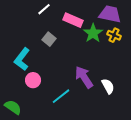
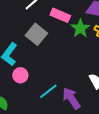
gray square: (49, 39) -> (36, 34), size x1.5
purple arrow: (84, 77) -> (71, 98), moved

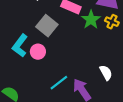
pink circle: (20, 75) -> (38, 52), moved

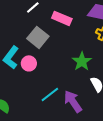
green star: (91, 20) -> (82, 61), moved

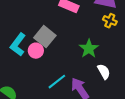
gray square: (38, 37) -> (45, 37), moved

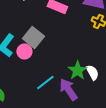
green star: (89, 49) -> (77, 70), moved

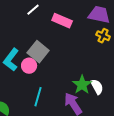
cyan line: (45, 82) -> (38, 97), moved, turned -36

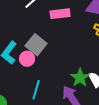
pink rectangle: (62, 21) -> (60, 14), turned -30

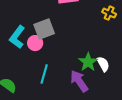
gray square: (36, 45) -> (44, 29), turned 30

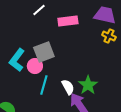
white semicircle: (103, 64) -> (68, 87), moved
cyan line: (44, 74) -> (44, 85), moved

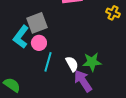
gray square: (44, 52) -> (37, 23), moved
green star: (88, 85) -> (92, 62), turned 30

